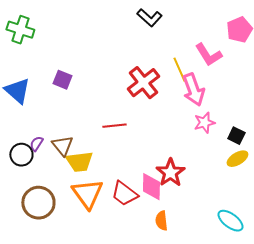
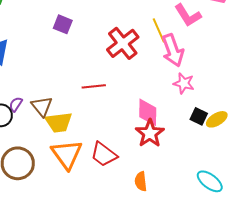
purple square: (62, 80) -> (63, 24), moved
pink star: (204, 123) -> (184, 83), turned 30
black square: (236, 136) -> (199, 116), moved
pink diamond: (151, 187) -> (148, 112), moved

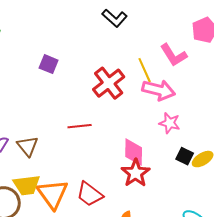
pink arrow: (173, 50) -> (159, 90), turned -56
yellow trapezoid: (59, 122) -> (27, 185), moved

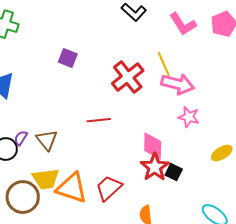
pink L-shape: (174, 55) -> (183, 24), moved
black square: (185, 156) -> (174, 172), moved
orange triangle: (53, 194) -> (72, 188), turned -36
red trapezoid: (90, 194) -> (109, 188), turned 100

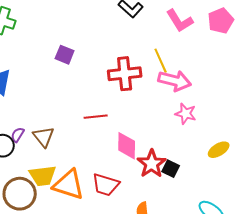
red cross: (128, 77) -> (125, 74), turned 32
pink diamond: (153, 146) -> (127, 146), moved
red trapezoid: (109, 188) -> (106, 185), turned -120

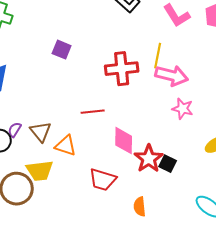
yellow line: (161, 61) -> (158, 56), turned 35
orange triangle: (69, 185) -> (66, 146), moved, size x0.7

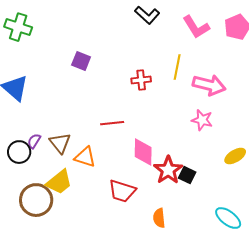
red cross: (122, 69) -> (141, 80), size x0.6
pink arrow: (172, 76) -> (209, 85), moved
yellow trapezoid: (40, 171) -> (59, 182), turned -32

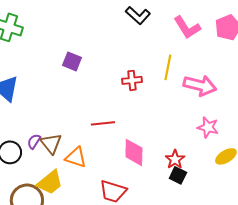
pink star: (202, 120) -> (208, 127), moved
purple semicircle: (34, 141) -> (34, 141), moved
red star: (168, 170) -> (175, 159), moved, size x0.7

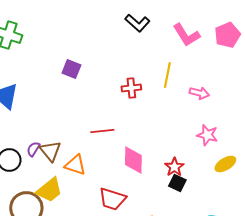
pink arrow: (200, 85) -> (199, 93), size x0.6

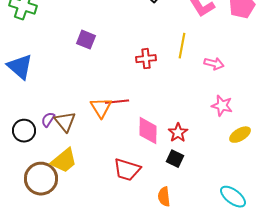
orange triangle: (75, 165) -> (101, 108), moved, turned 40
red star: (174, 167) -> (178, 133), moved
black square: (177, 183) -> (175, 159), moved

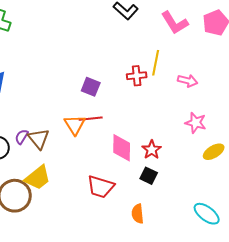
purple square: (86, 40) -> (91, 87), moved
red cross: (146, 59) -> (137, 76), moved

